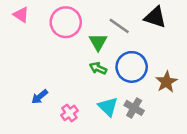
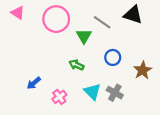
blue circle: (132, 67) -> (113, 57), size x0.6
green arrow: (98, 68) -> (76, 65), moved

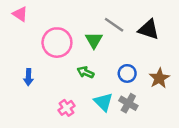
black triangle: (133, 15) -> (149, 29), moved
pink circle: (56, 19) -> (57, 43), moved
blue circle: (113, 57) -> (127, 73), moved
blue arrow: (34, 83) -> (28, 77), moved, turned -48

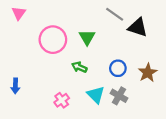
pink triangle: (20, 14) -> (19, 13), turned 32
gray line: (114, 25) -> (115, 14), moved
blue arrow: (28, 77) -> (15, 86), moved

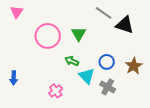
cyan triangle: (96, 95) -> (87, 76), moved

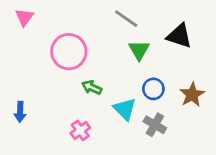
gray line: (104, 13) -> (126, 19), moved
green triangle: (79, 34) -> (139, 50), moved
green arrow: (72, 61) -> (92, 87), moved

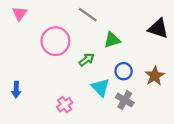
gray line: (126, 19) -> (88, 15), moved
black triangle: (179, 36) -> (158, 28), moved
green triangle: (139, 50) -> (112, 40), turned 42
green arrow: (92, 87) -> (87, 60), moved, turned 119

